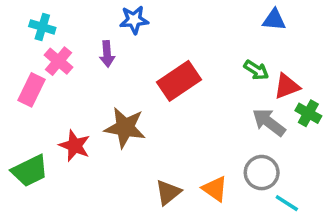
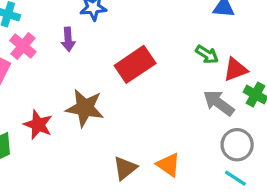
gray circle: (262, 173) -> (237, 145), moved

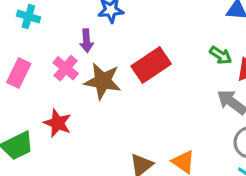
pink cross: (23, 46) -> (66, 68), moved
brown star: (85, 108) -> (103, 81), moved

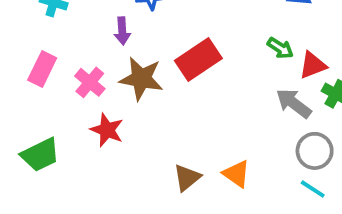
pink cross: (66, 68) -> (90, 82), moved
red star: (57, 123) -> (107, 130), moved

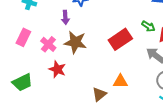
red rectangle: (198, 59) -> (120, 39), moved
orange triangle: (236, 174) -> (120, 81), moved, turned -35

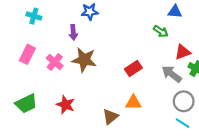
green arrow: (148, 26) -> (161, 31), moved
red rectangle: (120, 39) -> (133, 68), moved, size x0.7
red star: (57, 69) -> (66, 105), moved

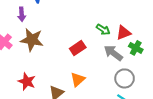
green arrow: (161, 31) -> (103, 30), moved
orange triangle: (133, 102) -> (78, 79), turned -42
red star: (66, 105) -> (27, 82), moved

